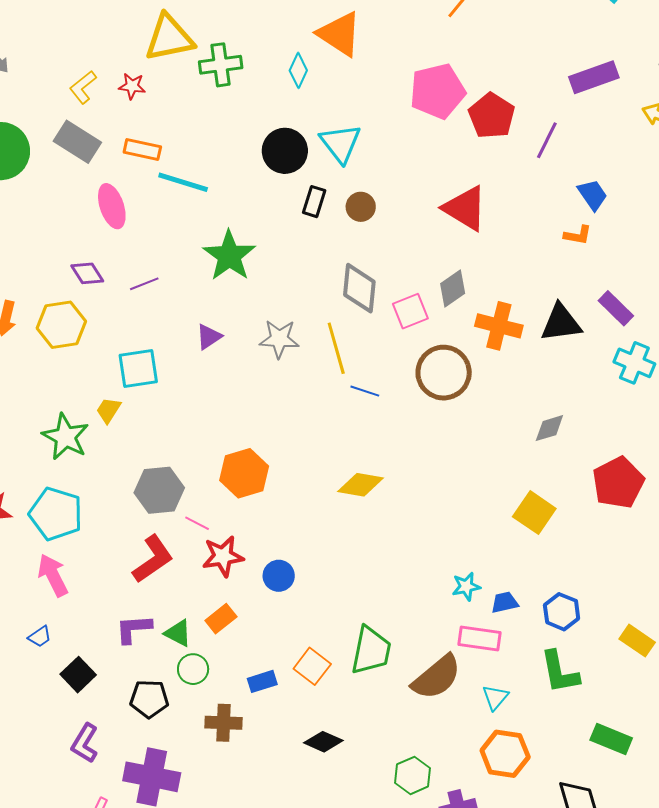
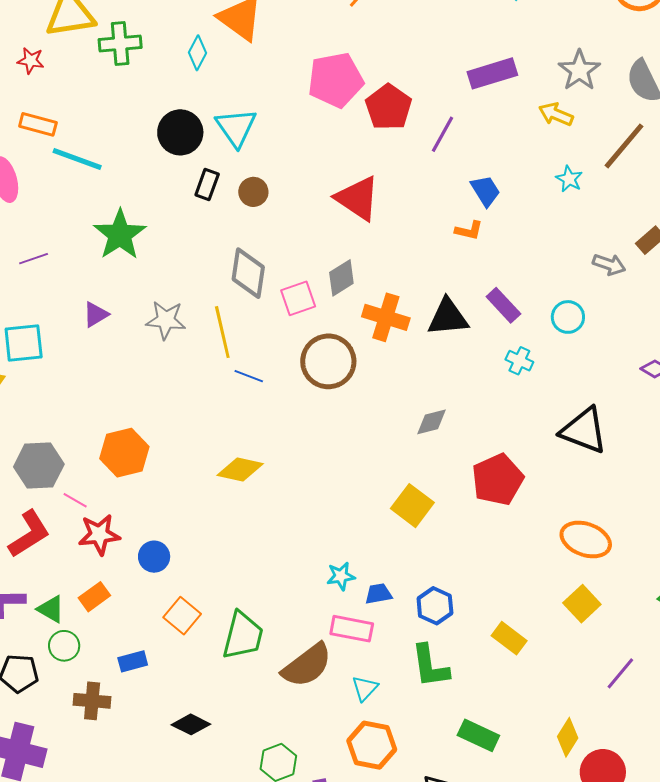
cyan cross: (634, 363) -> (519, 361), size x0.7
orange square: (312, 666) -> (182, 616), moved

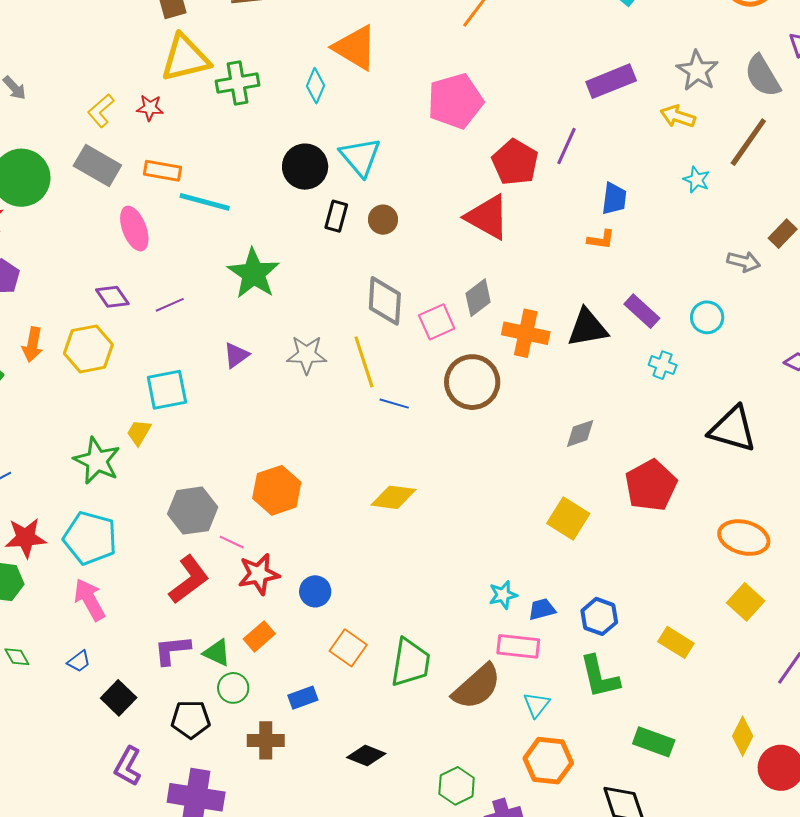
red pentagon: (389, 107) -> (515, 162), moved
blue trapezoid: (485, 191) -> (614, 199), turned 44

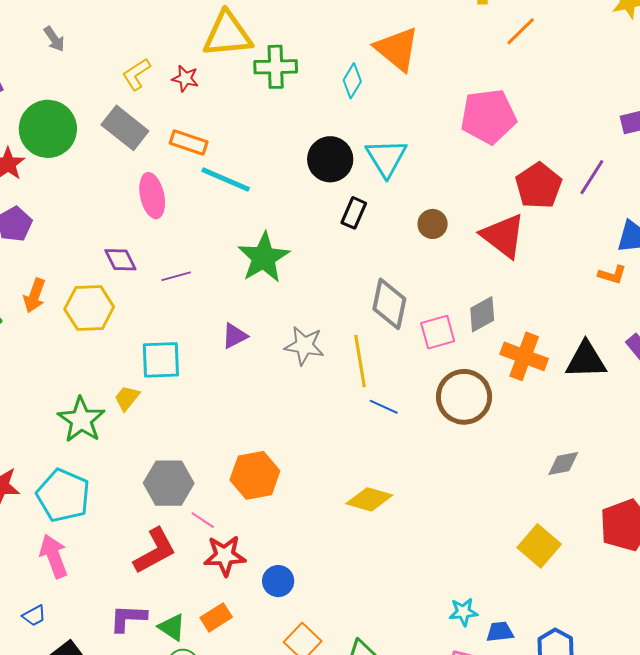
brown circle: (383, 220) -> (433, 224), moved

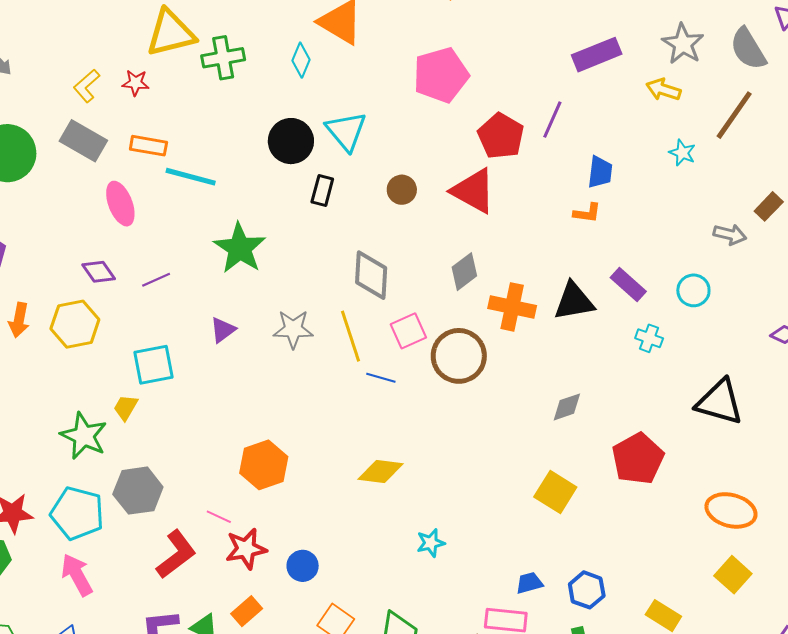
pink square: (438, 332) -> (408, 331), moved
gray hexagon: (169, 483) -> (138, 491), moved
cyan star: (463, 612) -> (431, 543), moved

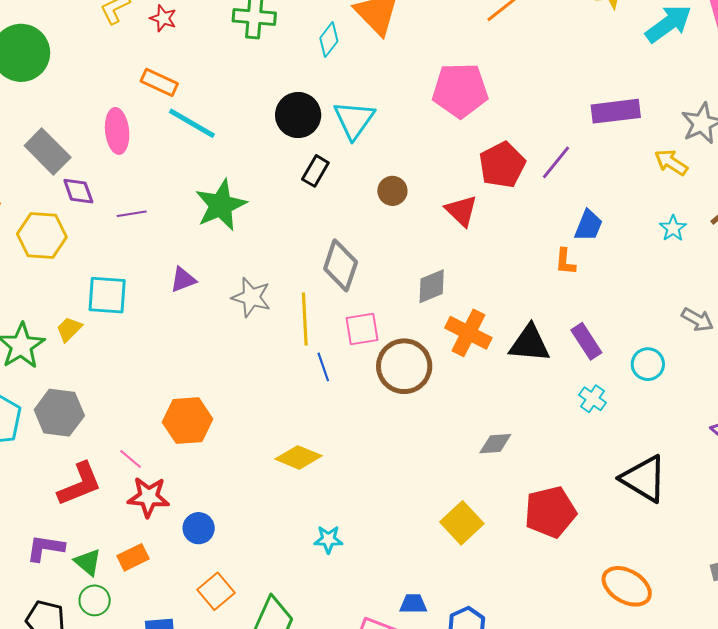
gray rectangle: (83, 141) -> (48, 152), moved
red triangle: (473, 191) -> (461, 211), size x0.7
orange L-shape: (587, 213) -> (565, 262), turned 72
blue line: (381, 378) -> (323, 367), turned 40

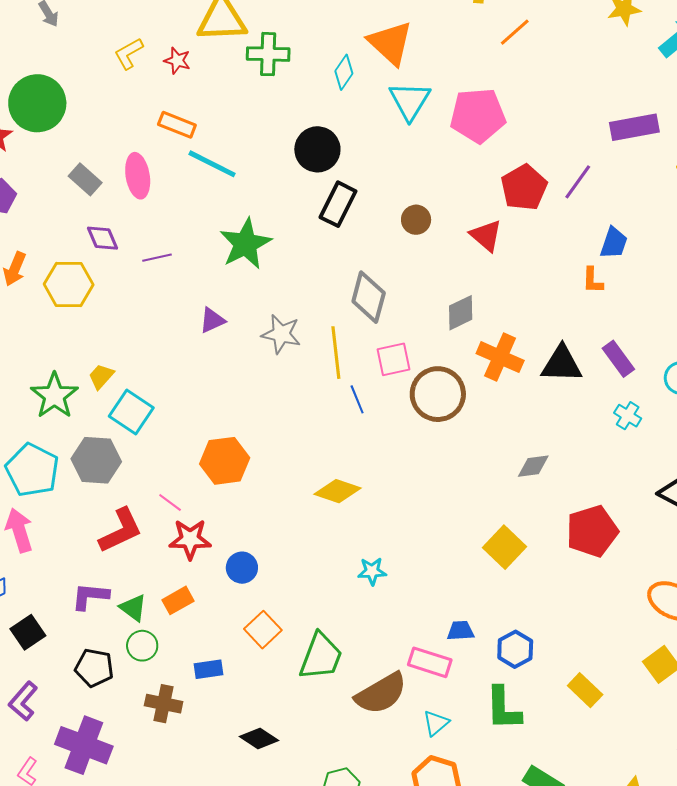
cyan triangle: (354, 120) -> (410, 101), moved
gray rectangle: (48, 152) -> (85, 179), moved, size x0.7
black rectangle: (315, 171) -> (338, 204), size x1.4
cyan square: (107, 295) -> (131, 412), moved, turned 33

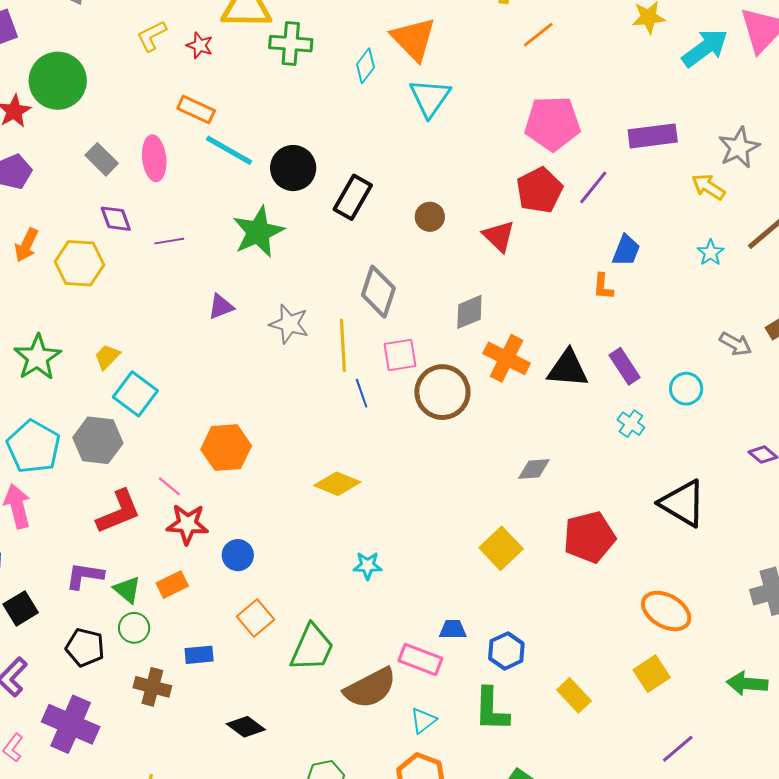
pink pentagon: (478, 115) -> (552, 123), moved
black circle: (317, 149) -> (293, 168), moved
green star: (54, 396) -> (37, 357), moved

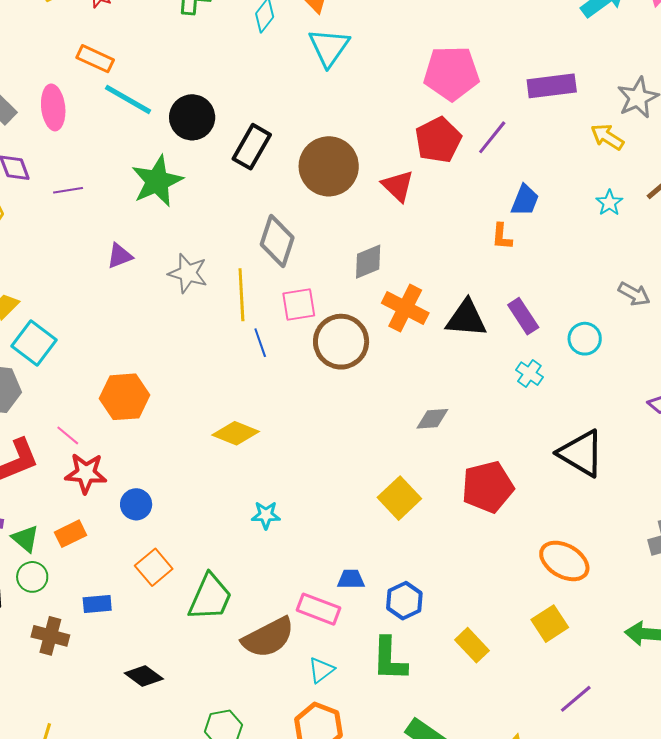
brown circle: (430, 217) -> (329, 166), size x2.0

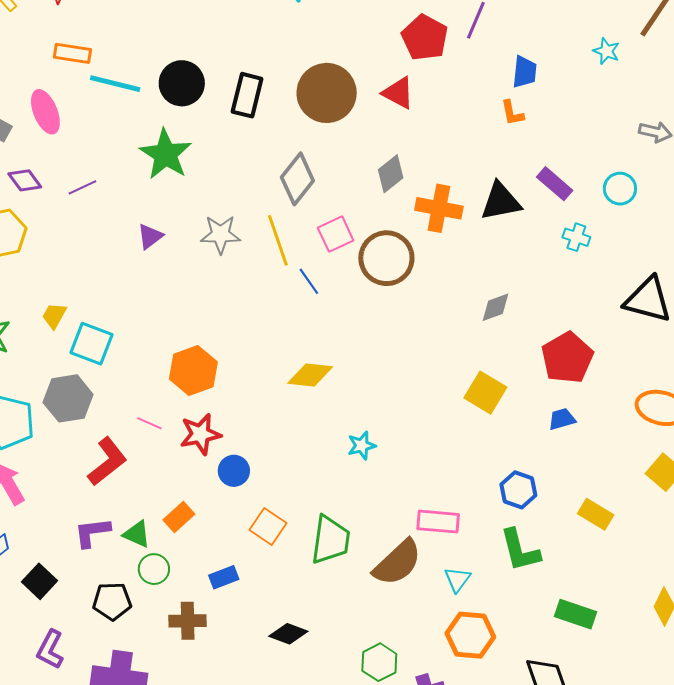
gray diamond: (277, 241) -> (297, 179), turned 36
red star: (86, 473) -> (200, 434), moved
blue trapezoid: (351, 579) -> (562, 419), moved

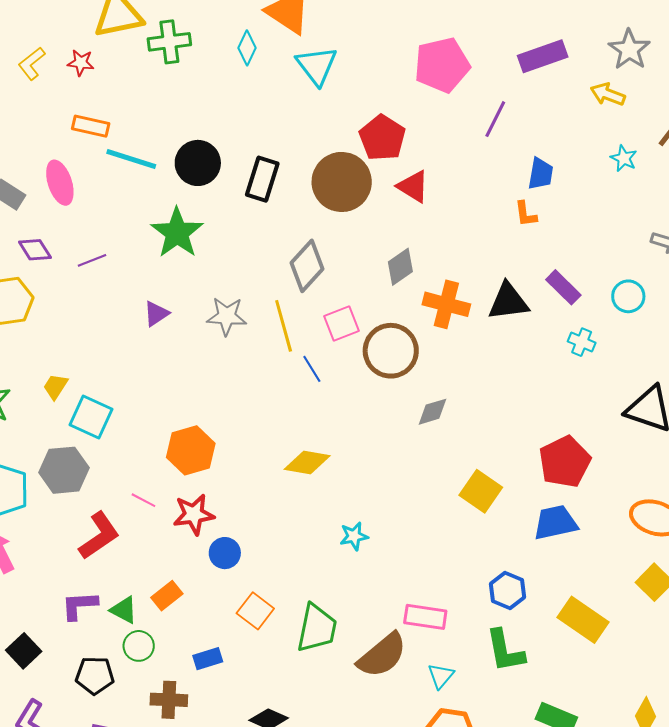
red pentagon: (425, 38) -> (382, 138), moved
gray diamond: (495, 307) -> (433, 412), moved
blue trapezoid: (562, 419) -> (555, 523), size x1.6
yellow rectangle: (596, 514) -> (583, 620), size x1.4

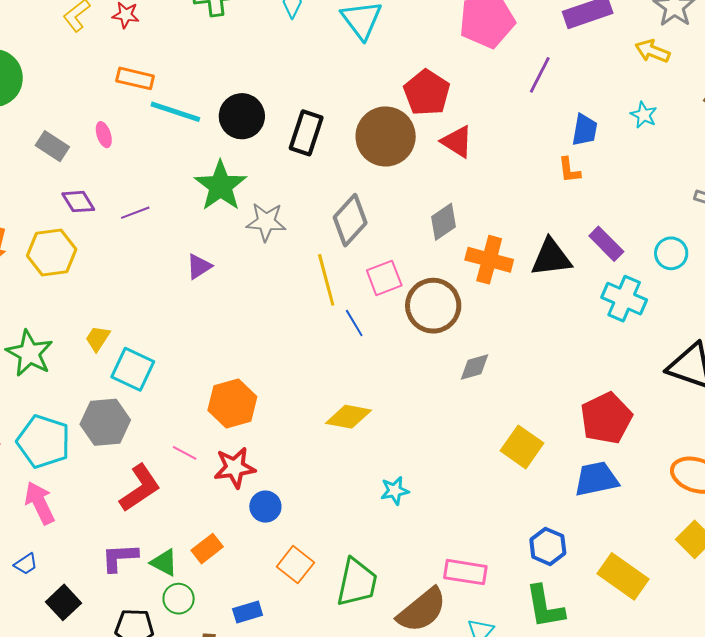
cyan star: (624, 158) -> (644, 115), moved
pink ellipse: (60, 183) -> (104, 135), size x0.6
gray star: (227, 316) -> (266, 222), moved
cyan cross: (582, 342) -> (624, 299), size x1.6

